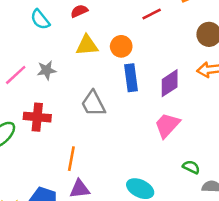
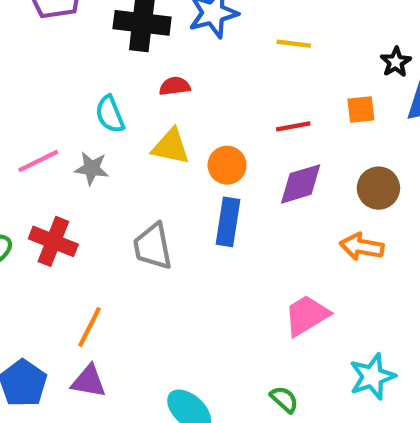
cyan semicircle: (40, 19) -> (110, 114), moved
purple diamond: (170, 83) -> (301, 184), moved
pink trapezoid: (167, 125) -> (307, 315), moved

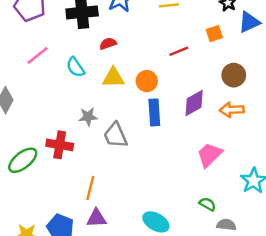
pink line: (38, 161) -> (38, 56), moved
gray star: (92, 168) -> (88, 117), moved
purple diamond: (301, 184) -> (194, 103), moved

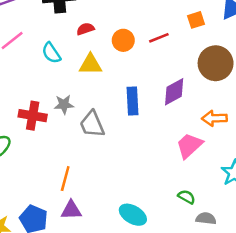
brown circle: (234, 75) -> (216, 63), size x1.4
orange circle: (147, 81) -> (123, 40), moved
orange arrow: (232, 110) -> (214, 118), moved
red cross: (60, 145) -> (33, 116), moved

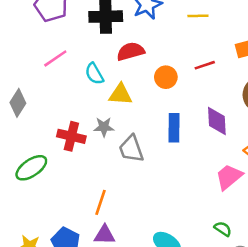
red semicircle: (85, 29) -> (131, 51), size x1.5
orange circle: (123, 40) -> (166, 77), moved
yellow triangle: (90, 64) -> (120, 94), moved
purple diamond: (174, 92) -> (217, 121), turned -68

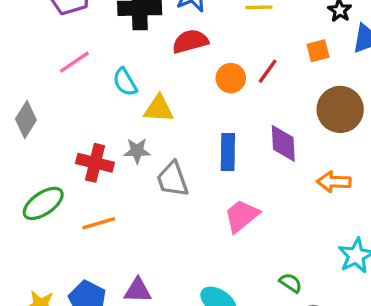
red semicircle: (131, 51) -> (190, 41), moved
red line: (205, 65) -> (268, 71), turned -36
orange circle: (166, 77) -> (231, 78), moved
pink trapezoid: (229, 177) -> (242, 216), moved
orange line: (100, 202) -> (99, 223), moved, turned 55

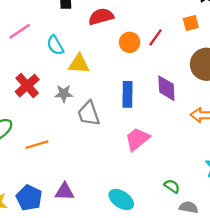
red cross: (95, 163) -> (27, 86), moved, turned 35

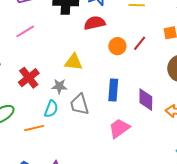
cyan semicircle: (55, 45) -> (51, 109), moved, turned -132
purple diamond: (166, 88) -> (146, 100), moved

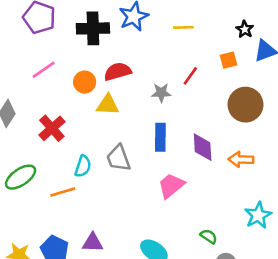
red semicircle: (95, 23) -> (118, 71), moved
orange circle: (117, 46) -> (85, 82), moved
gray star: (59, 86) -> (161, 93), moved

